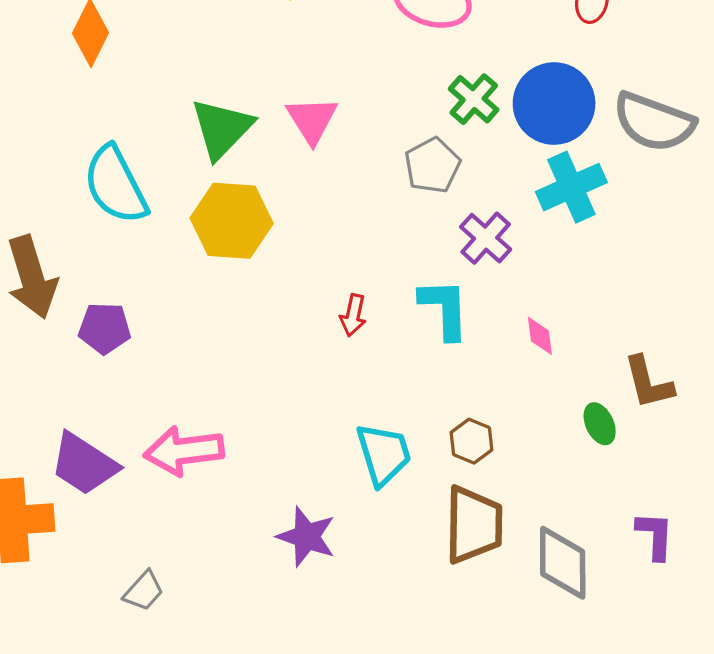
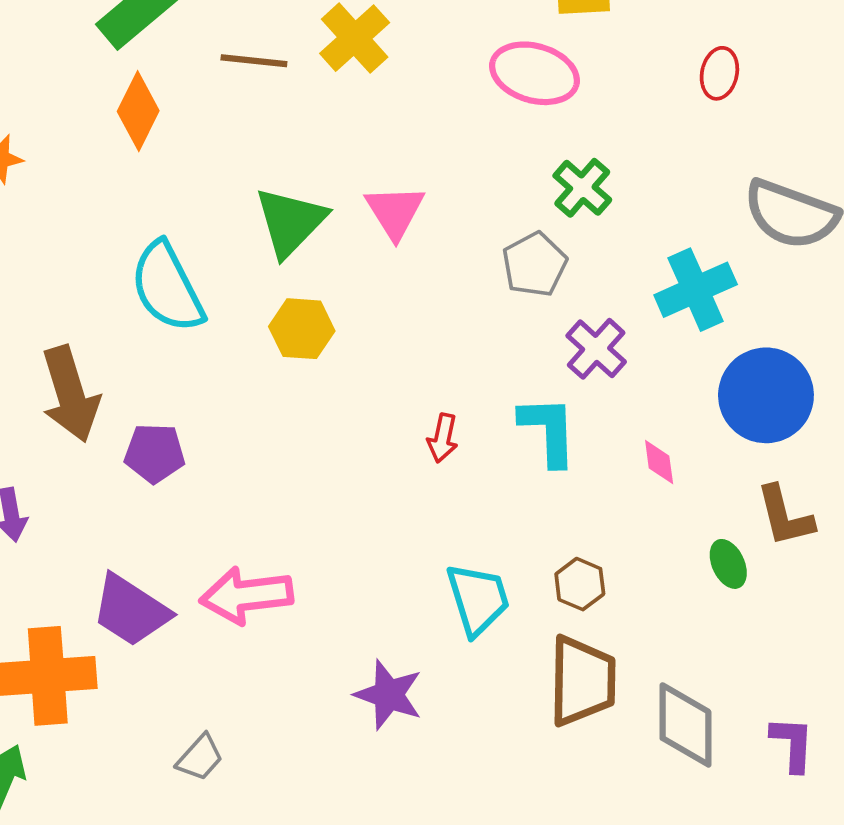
blue circle: (554, 104) -> (766, 395), moved
yellow hexagon: (232, 221) -> (302, 329), size x0.7
purple L-shape: (655, 536) -> (792, 744), moved

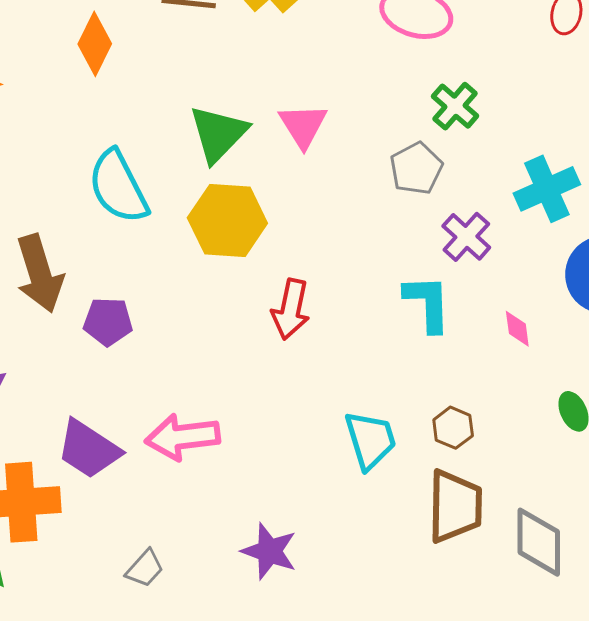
yellow hexagon: (302, 329) -> (227, 220), size x1.5
red arrow: (443, 438) -> (291, 309), moved, size x1.5
purple star: (389, 695) -> (269, 551), moved

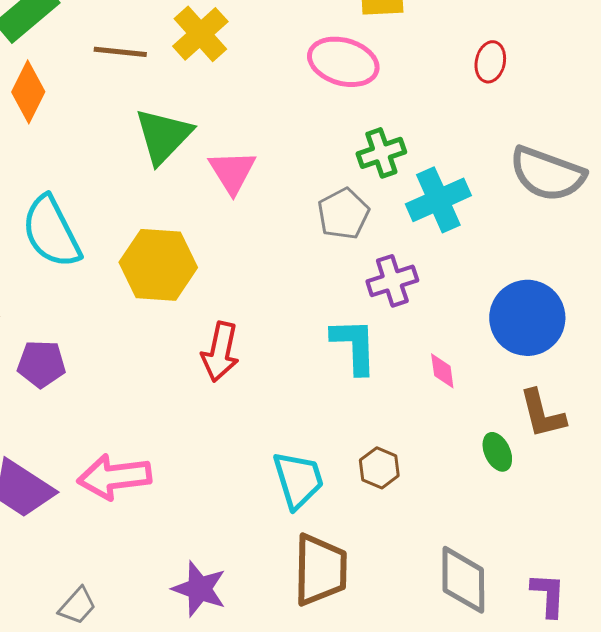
green cross: (455, 106) -> (381, 153), turned 30
green triangle: (218, 134) -> (163, 136), moved
cyan cross: (547, 189) -> (438, 200), moved
purple cross: (466, 237) -> (392, 281), turned 30
brown trapezoid: (455, 506) -> (320, 570), moved

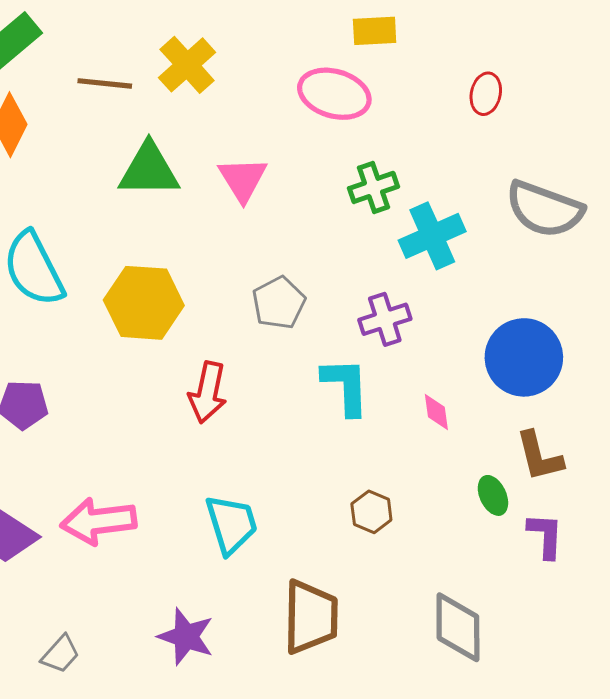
green triangle: (163, 136) -> (149, 170), turned 46
pink triangle: (232, 172) -> (243, 179), moved
gray pentagon: (343, 214) -> (279, 303), moved
cyan trapezoid: (298, 480) -> (231, 524), moved
purple L-shape: (548, 595) -> (546, 536), moved

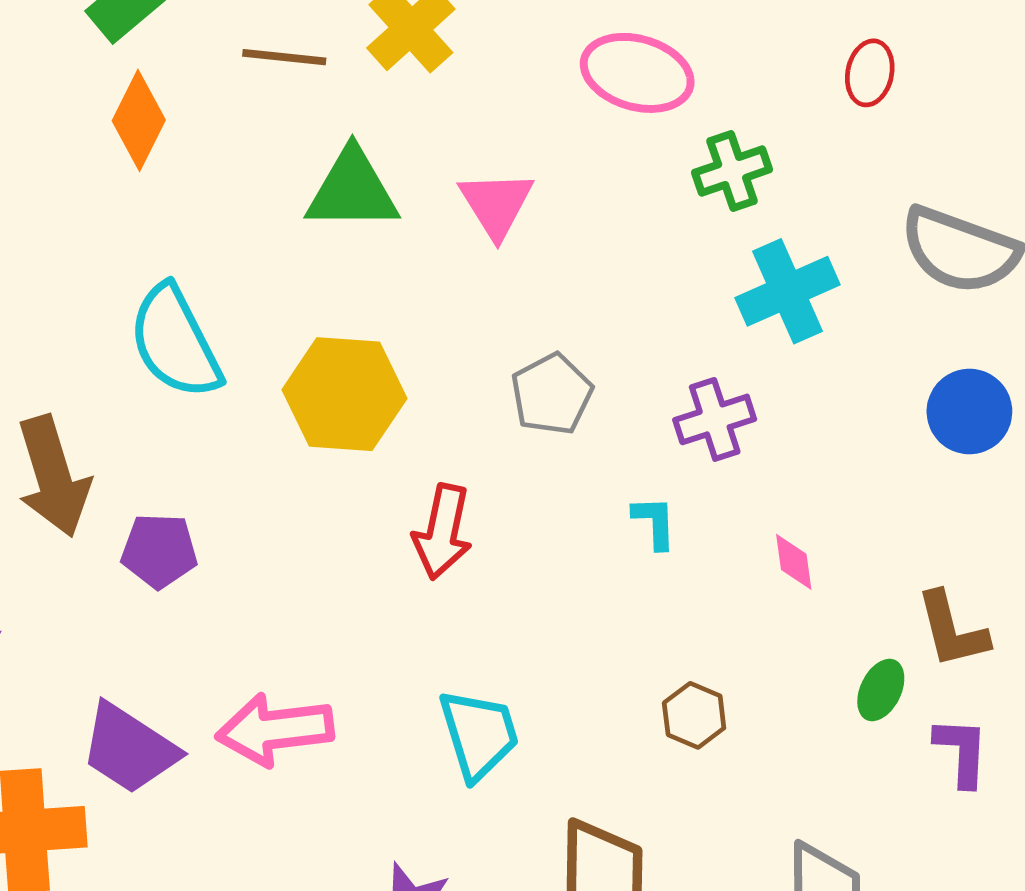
green cross: (373, 187) -> (732, 171), moved
blue circle: (524, 357) -> (969, 412), moved, size x0.7
cyan L-shape: (346, 386) -> (655, 522), size x0.6
green ellipse: (493, 495) -> (881, 690), turned 51

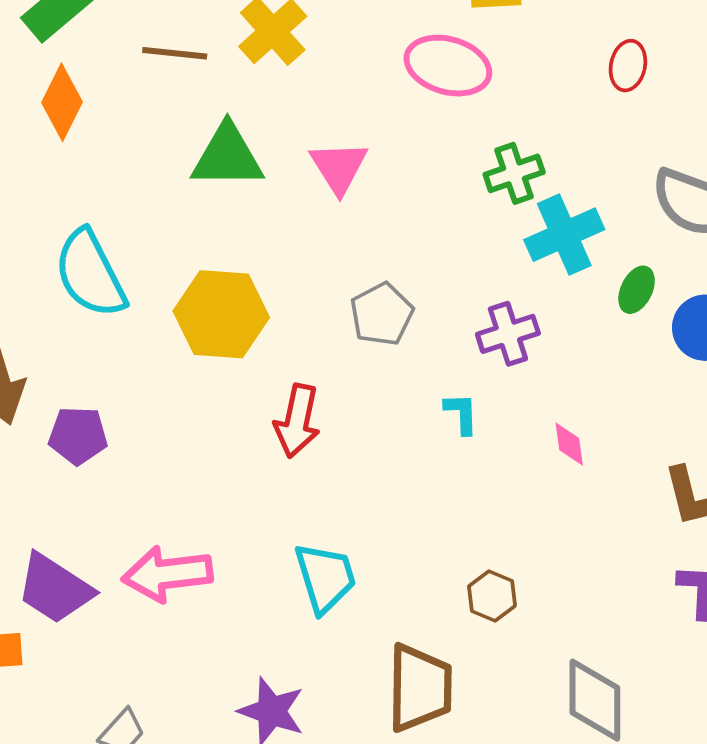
green cross: (732, 171) -> (514, 173), moved
green ellipse: (881, 690) -> (637, 290), moved
brown hexagon: (694, 715) -> (492, 596), moved

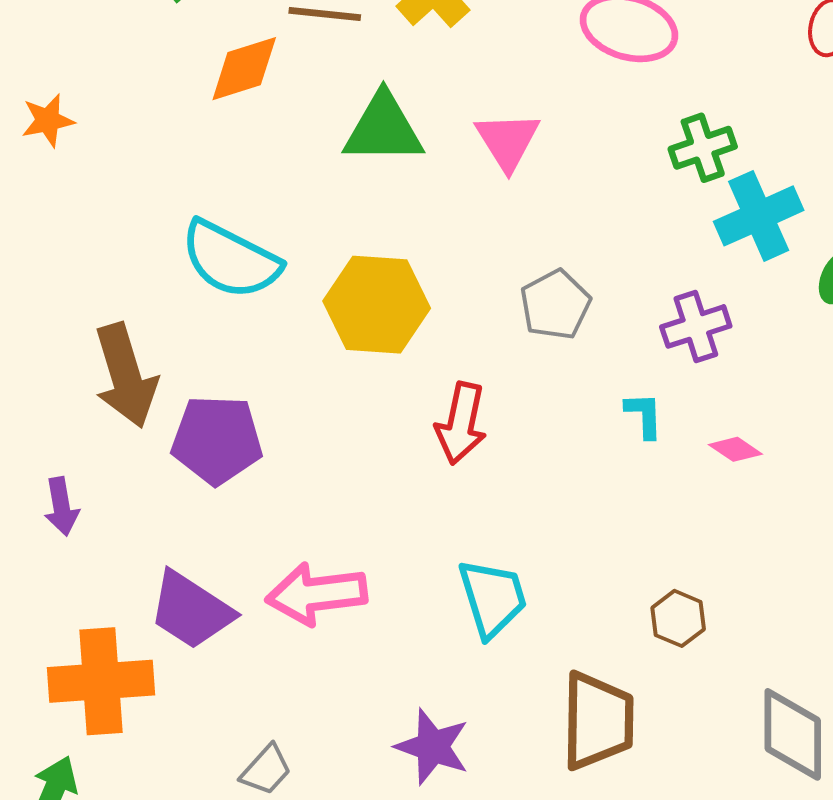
orange diamond: (62, 102) -> (244, 69), moved, turned 46
cyan semicircle: (90, 274) -> (231, 260), turned -36
purple pentagon: (78, 436) -> (217, 440), size x1.4
pink diamond: (569, 444) -> (735, 449), moved, turned -48

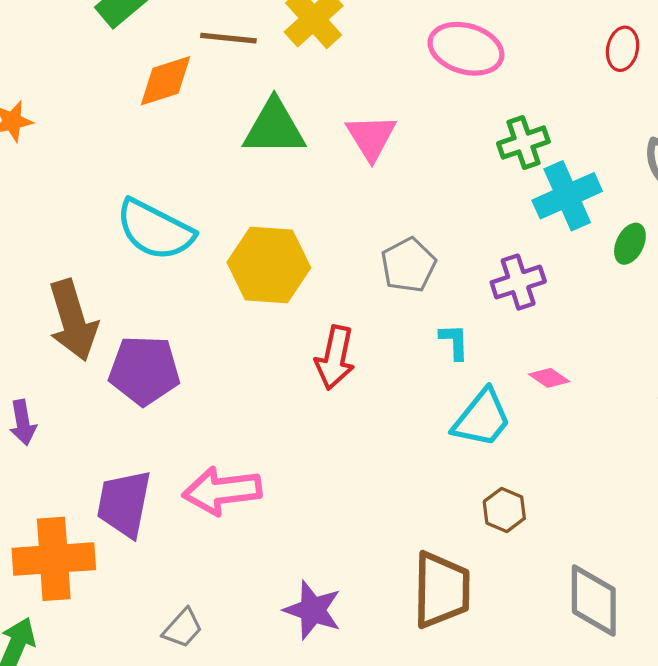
cyan L-shape: (644, 415) -> (454, 342), moved
cyan trapezoid: (493, 598) -> (482, 418), moved, turned 56
purple trapezoid: (191, 610) -> (124, 504), turned 68

